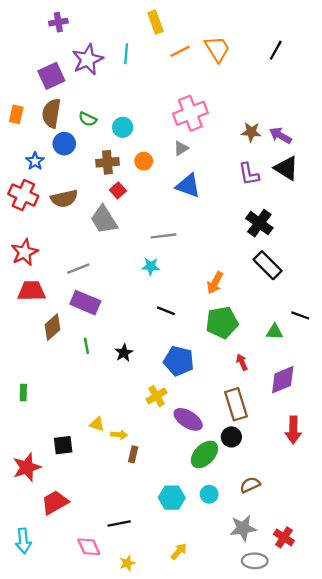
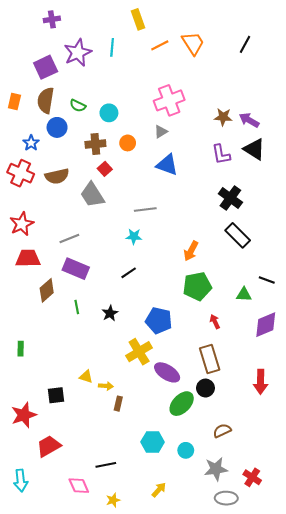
black line: (166, 311) -> (129, 273), moved, turned -56
purple diamond: (283, 380) -> (266, 325), moved
yellow cross: (157, 396) -> (139, 352), size x1.4
cyan circle: (209, 494) -> (186, 450), moved

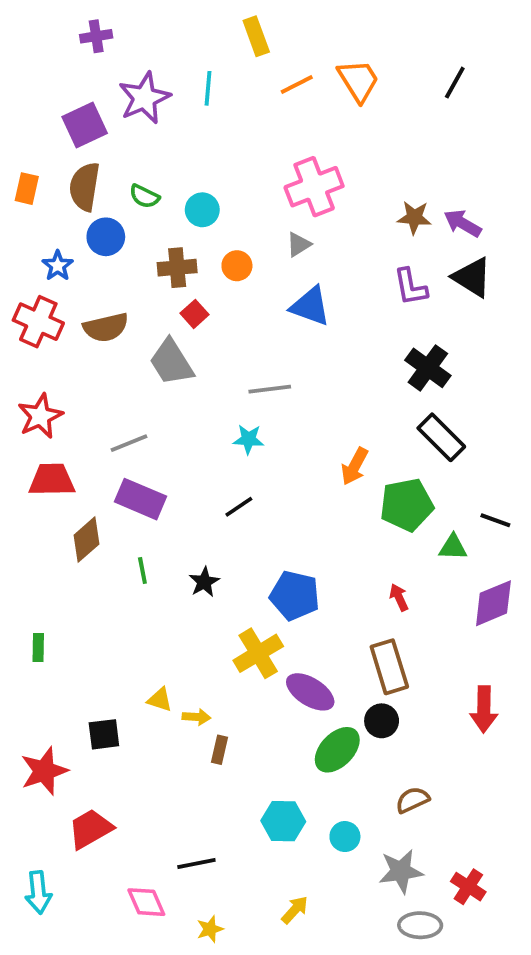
green pentagon: (197, 286) -> (407, 505), moved

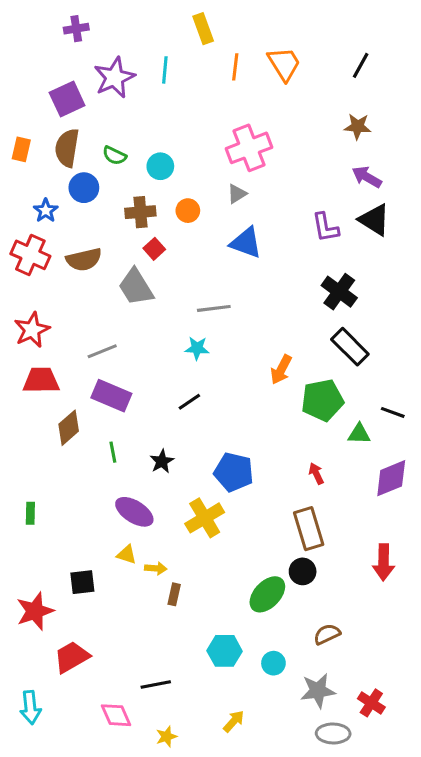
orange line: (297, 84) -> (235, 67), turned -56
brown star: (414, 218) -> (358, 126), moved
purple ellipse: (310, 692) -> (134, 512), moved

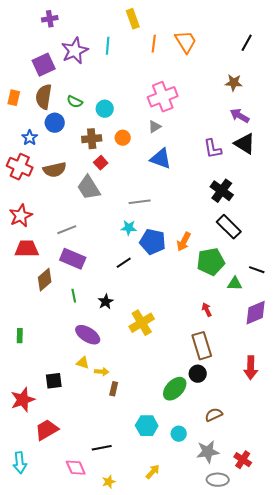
black line: (361, 65) -> (247, 43), moved
blue pentagon: (234, 472) -> (153, 242), moved
yellow cross: (205, 518) -> (142, 323), moved

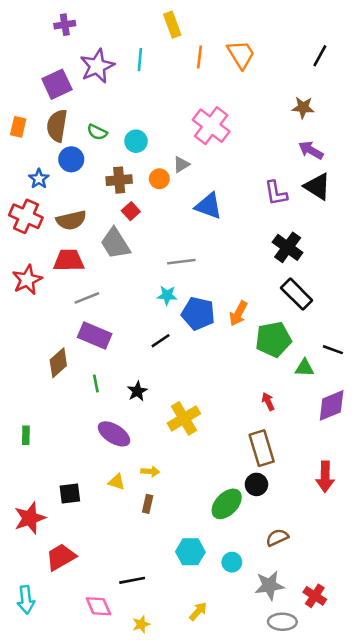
pink cross: (163, 97) -> (211, 126), turned -32
gray triangle: (155, 127) -> (181, 165), moved
red trapezoid: (27, 249) -> (69, 260), moved
yellow triangle: (83, 363) -> (117, 482), moved
yellow arrow: (102, 372) -> (150, 471), moved

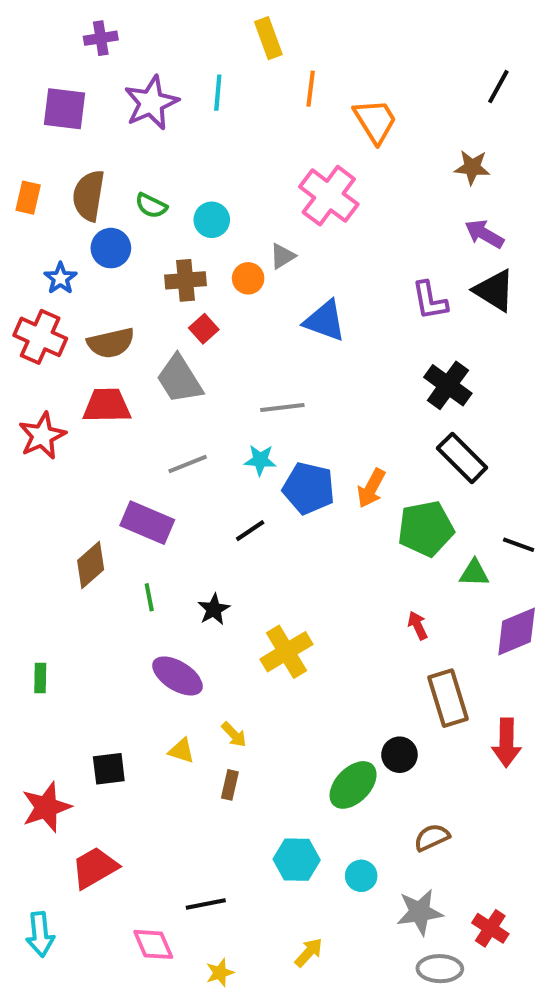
orange trapezoid: (241, 54) -> (375, 121), moved
purple square: (57, 84) -> (64, 109), moved, turned 32
gray line: (87, 298) -> (188, 464), moved
brown rectangle: (262, 448) -> (448, 698), moved
yellow arrow: (150, 471) -> (234, 734), turned 42

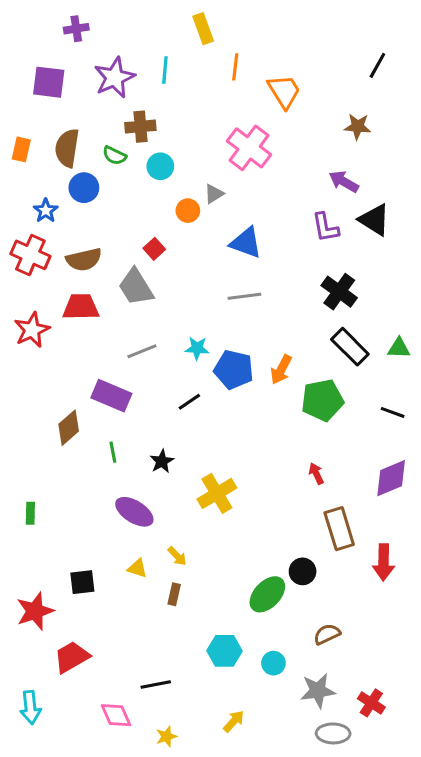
purple arrow: (484, 234) -> (344, 182), moved
brown cross: (186, 280) -> (140, 127), moved
gray line: (282, 408) -> (244, 296), moved
green triangle: (474, 573) -> (399, 348), moved

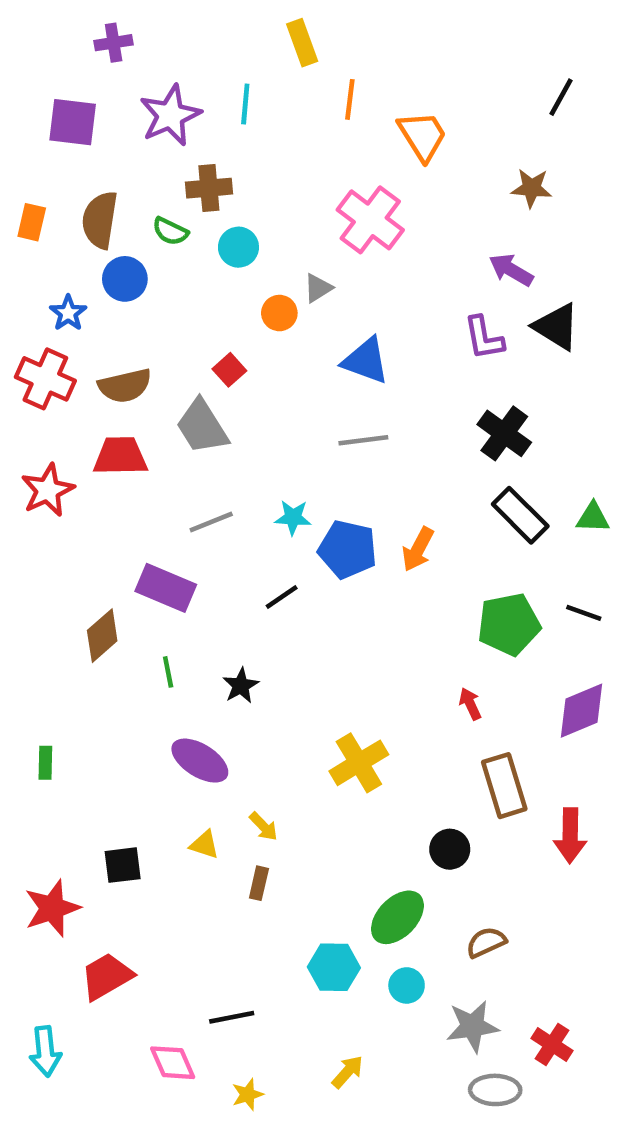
green pentagon: (322, 400) -> (509, 624), moved
yellow cross: (217, 493) -> (359, 763), moved
green ellipse: (267, 594) -> (397, 917), moved

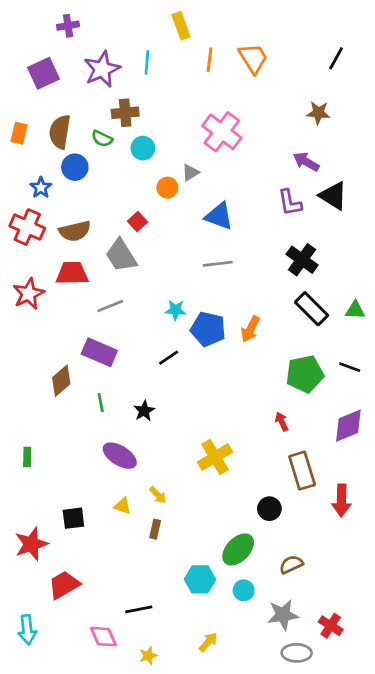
purple square: (73, 122) -> (44, 73), turned -32
orange trapezoid: (422, 136) -> (253, 58), moved
gray line: (211, 522) -> (110, 306), moved

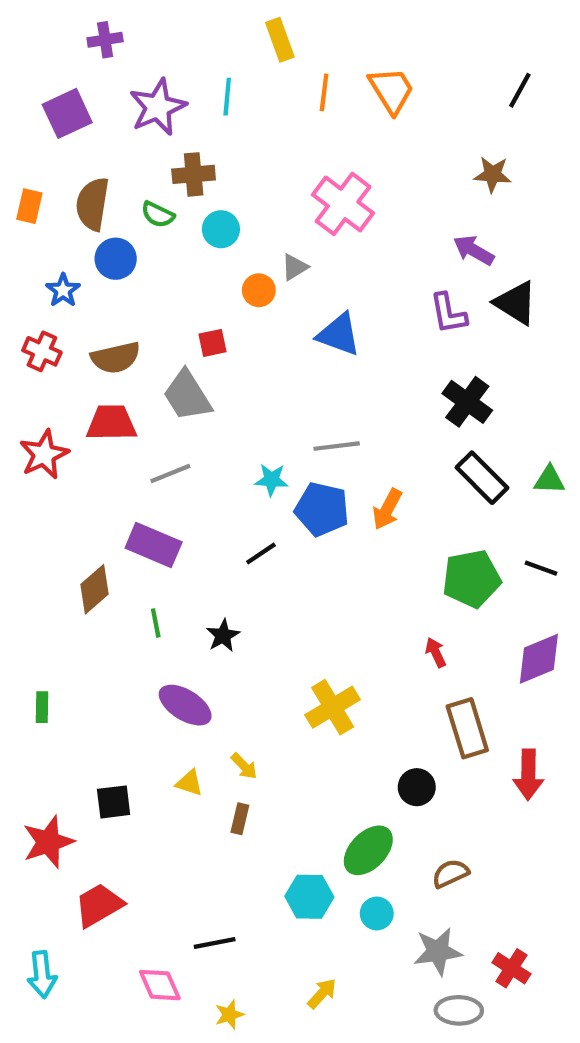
red square: (137, 222) -> (212, 343), turned 30
red cross: (27, 227) -> (42, 351), size x0.7
gray line: (218, 264) -> (337, 446), moved

